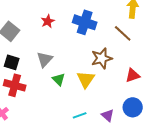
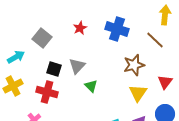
black square: (12, 62) -> (54, 69), moved
red triangle: (133, 75) -> (165, 82), turned -35
yellow triangle: (86, 79) -> (138, 93), moved

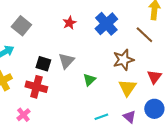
blue cross: (117, 29) -> (106, 24), turned 30
gray square: (42, 38) -> (21, 26), moved
green triangle: (91, 86) -> (89, 80), moved, turned 32

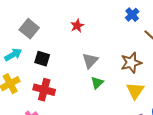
blue cross: (106, 24) -> (132, 15), moved, size x0.6
gray triangle: (66, 61) -> (90, 61), moved
black square: (43, 64) -> (42, 59), moved

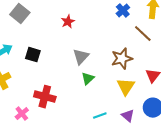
gray square: (29, 29) -> (20, 14), moved
red cross: (44, 90) -> (45, 97), moved

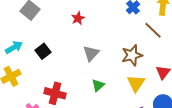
black square: (33, 55) -> (43, 51), turned 35
green triangle: (88, 79) -> (98, 85), moved

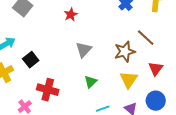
brown line: (153, 30) -> (146, 38), moved
black square: (43, 51) -> (31, 60), moved

